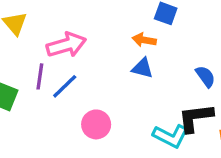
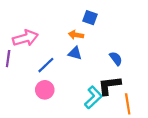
blue line: (65, 86) -> (46, 65), moved
cyan L-shape: (171, 136) -> (93, 97), turned -70

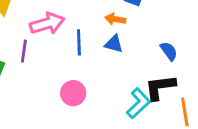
blue line: (46, 65) -> (79, 42), moved, turned -48

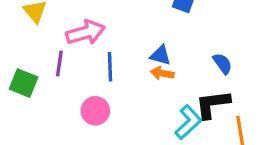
orange arrow: (115, 19) -> (162, 73), moved
blue line: (79, 42) -> (110, 67), moved
pink circle: (73, 93) -> (95, 111), moved

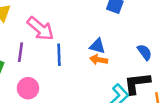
pink arrow: (86, 33) -> (40, 29), turned 56
pink circle: (95, 111) -> (28, 88), moved

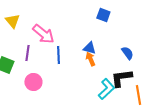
orange arrow: (99, 60) -> (90, 59), turned 56

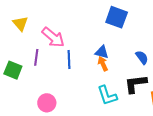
blue square: (103, 15) -> (117, 17), size x1.5
pink circle: (33, 82) -> (47, 103), moved
cyan L-shape: (106, 89) -> (107, 95), moved, turned 115

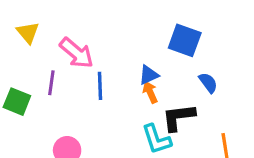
blue square: (117, 17) -> (185, 40), moved
blue triangle: (102, 52) -> (149, 75), turned -40
black L-shape: (136, 84) -> (178, 117), moved

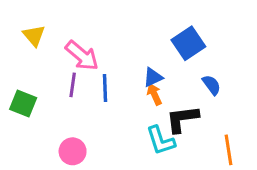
blue square: (185, 40) -> (188, 43), turned 36
purple line: (51, 83) -> (73, 85), moved

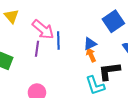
blue line: (105, 88) -> (58, 41), moved

